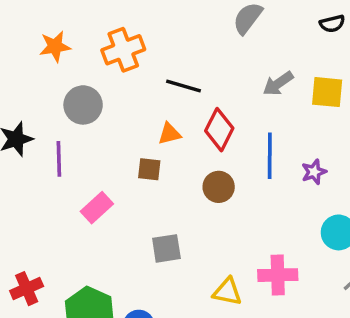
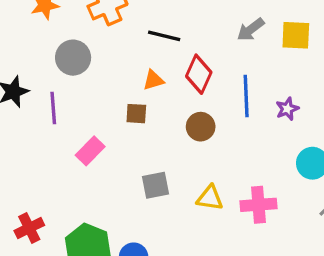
yellow triangle: (227, 292) -> (210, 198), moved

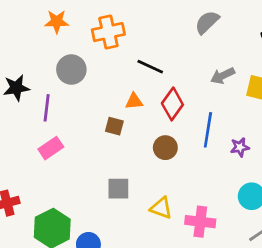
pink rectangle: (90, 151) -> (51, 148), moved

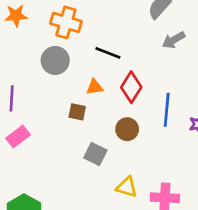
orange cross: (108, 32) -> (66, 22), turned 32
gray circle: (71, 70) -> (55, 60), moved
gray arrow: (223, 76) -> (174, 40), moved
gray square: (118, 189) -> (95, 154), moved, turned 30

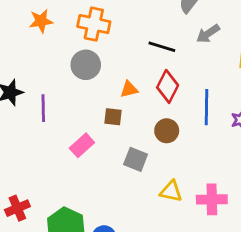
black line: (108, 53) -> (162, 47), moved
pink rectangle: (18, 137) -> (82, 145), moved

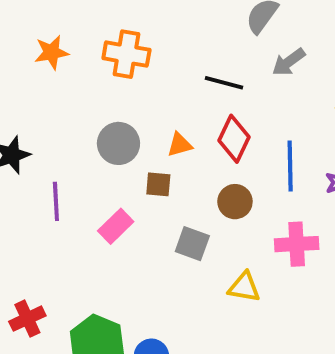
gray circle: (86, 65) -> (118, 143), moved
purple line: (43, 108) -> (56, 201), moved
pink cross: (212, 199) -> (297, 244), moved

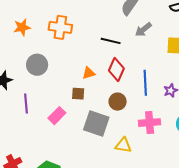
gray circle: (118, 143) -> (37, 65), moved
gray square: (192, 244) -> (96, 124), size x1.5

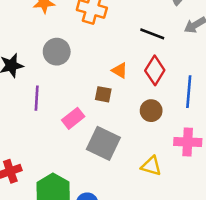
orange triangle: (89, 73) -> (120, 70), turned 40
gray square: (96, 124) -> (103, 143), moved

